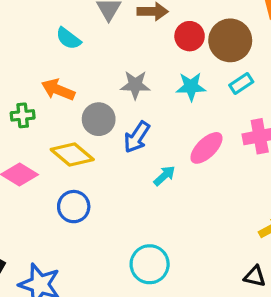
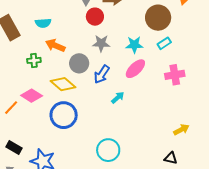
red circle: (190, 36) -> (95, 17), moved
cyan semicircle: (68, 38) -> (43, 23), moved, turned -42
pink ellipse: (206, 148) -> (135, 69), moved
blue circle: (74, 207) -> (64, 115), size x1.4

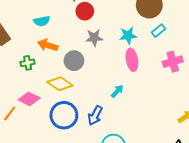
cyan semicircle: (43, 23) -> (42, 21), moved
pink ellipse: (135, 69) -> (132, 60), turned -50
blue arrow: (102, 74) -> (95, 115), moved

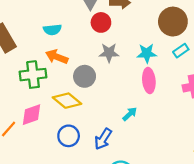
green cross: (28, 63) -> (33, 75), size x1.6
pink diamond: (29, 99) -> (31, 115), turned -50
blue circle: (64, 115) -> (69, 136), size x0.7

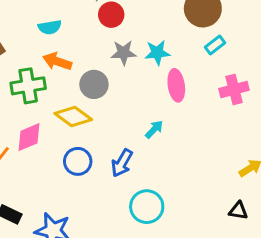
cyan star: (147, 53) -> (157, 53), moved

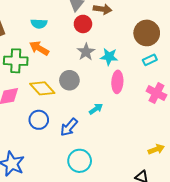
gray star: (124, 53) -> (86, 52), turned 30
gray circle: (94, 84) -> (69, 80), moved
pink cross: (234, 89) -> (156, 93), turned 30

